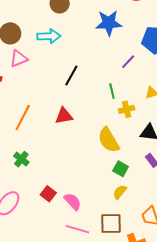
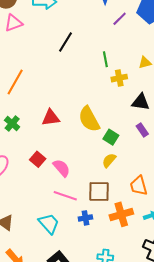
purple line: (128, 62) -> (120, 19), moved
red triangle: (64, 116) -> (51, 118), moved
yellow semicircle: (109, 140) -> (89, 119), moved

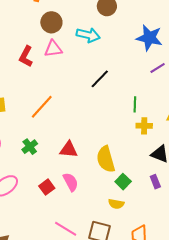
yellow semicircle: (109, 160) -> (116, 204), turned -133
pink semicircle: (62, 168) -> (71, 182), moved

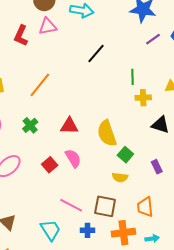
purple rectangle: (155, 182) -> (157, 167), moved

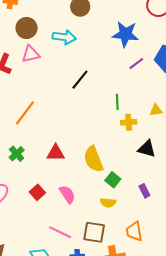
pink semicircle: (73, 158) -> (67, 194), moved

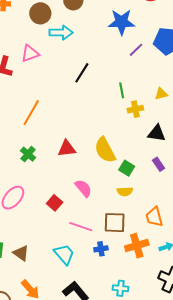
brown circle: (27, 28) -> (40, 13), moved
purple rectangle: (144, 191) -> (158, 164), moved
red square: (37, 192) -> (55, 203), moved

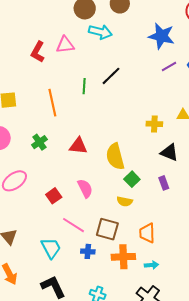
green line: (122, 90) -> (84, 86), moved
orange line: (31, 113) -> (52, 103), turned -56

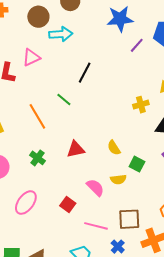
green line: (84, 86) -> (64, 100), moved, turned -35
yellow semicircle: (115, 156) -> (114, 148), size x0.6
yellow semicircle: (125, 201) -> (118, 179), moved
blue cross: (88, 251) -> (118, 247), turned -32

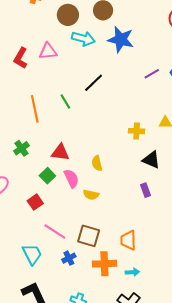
blue star: (120, 19) -> (121, 39), moved
green square: (137, 164) -> (47, 176), moved
pink semicircle: (95, 187) -> (71, 178), moved

